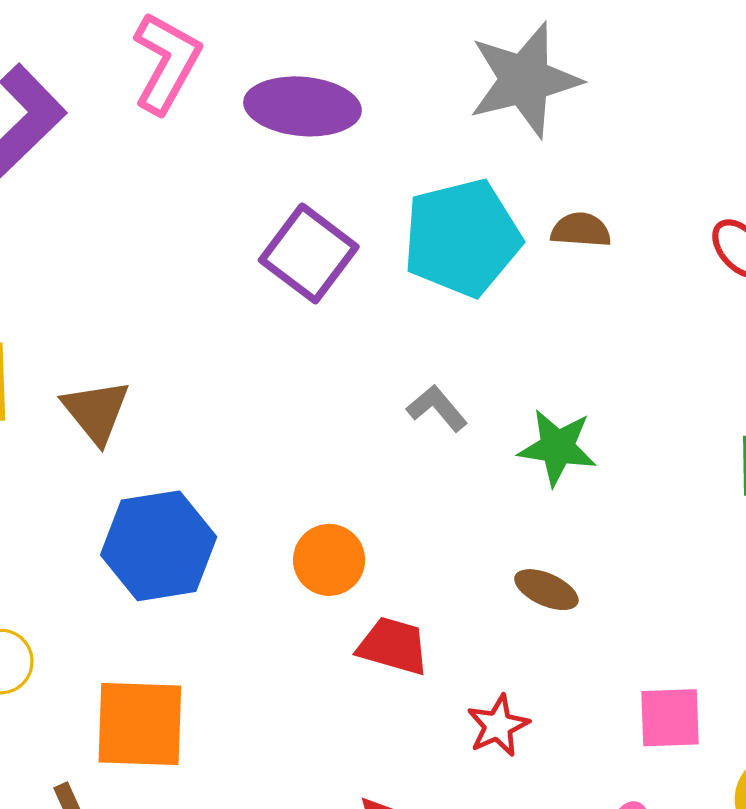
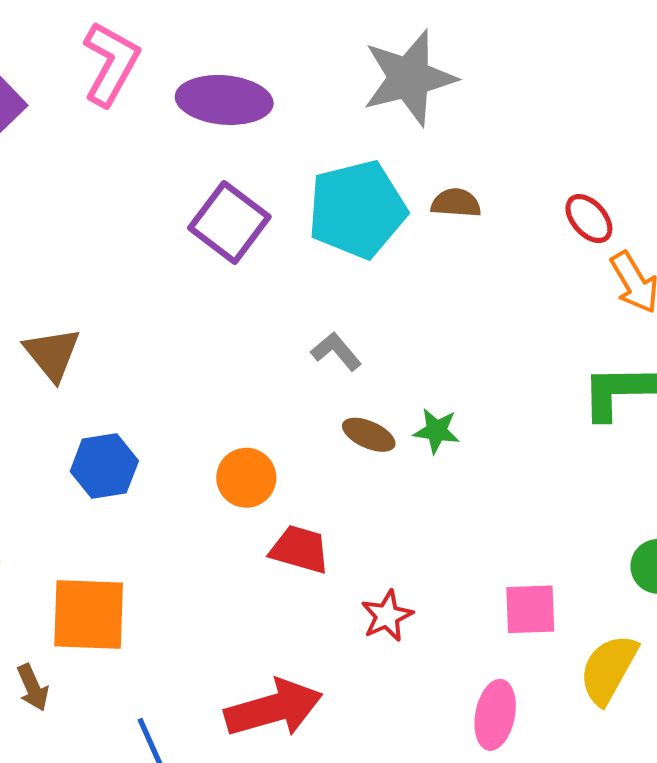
green star: (557, 447) -> (436, 431), moved, size x0.7
blue hexagon: (159, 546) -> (104, 466), size x0.7
brown ellipse: (546, 590) -> (369, 435), moved

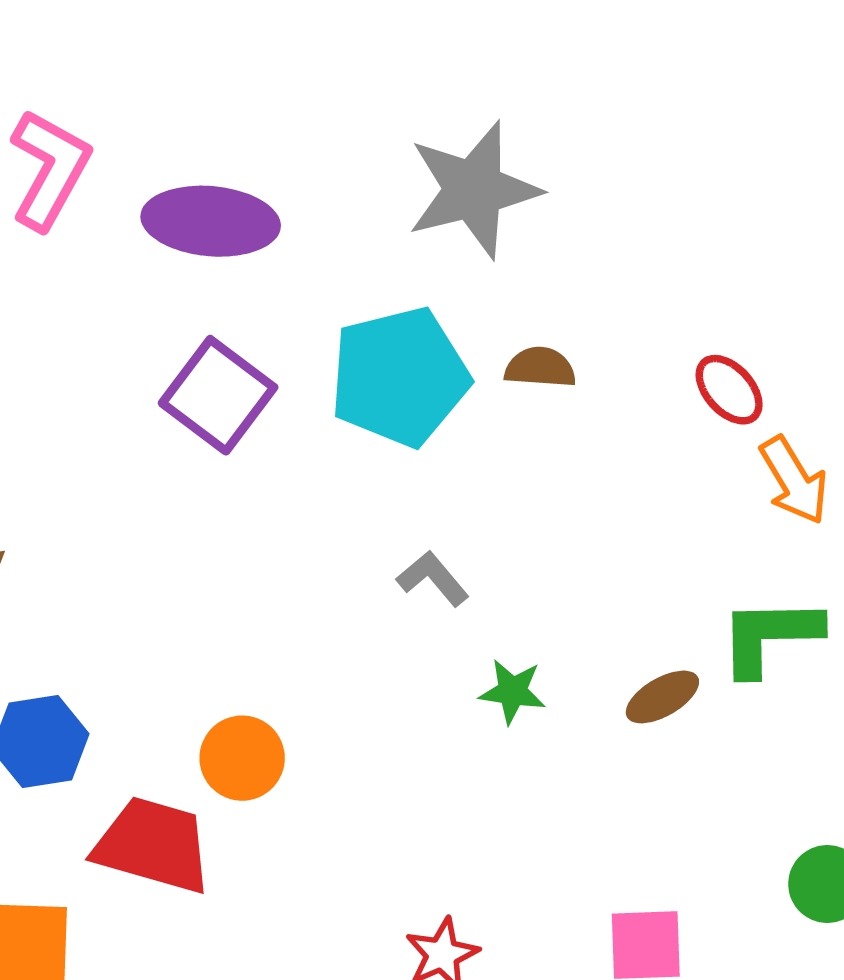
gray L-shape: (336, 351) -> (433, 579), moved
brown ellipse: (369, 435) -> (662, 697), moved, turned -54
red trapezoid: (300, 549) -> (153, 845), moved, size x1.4

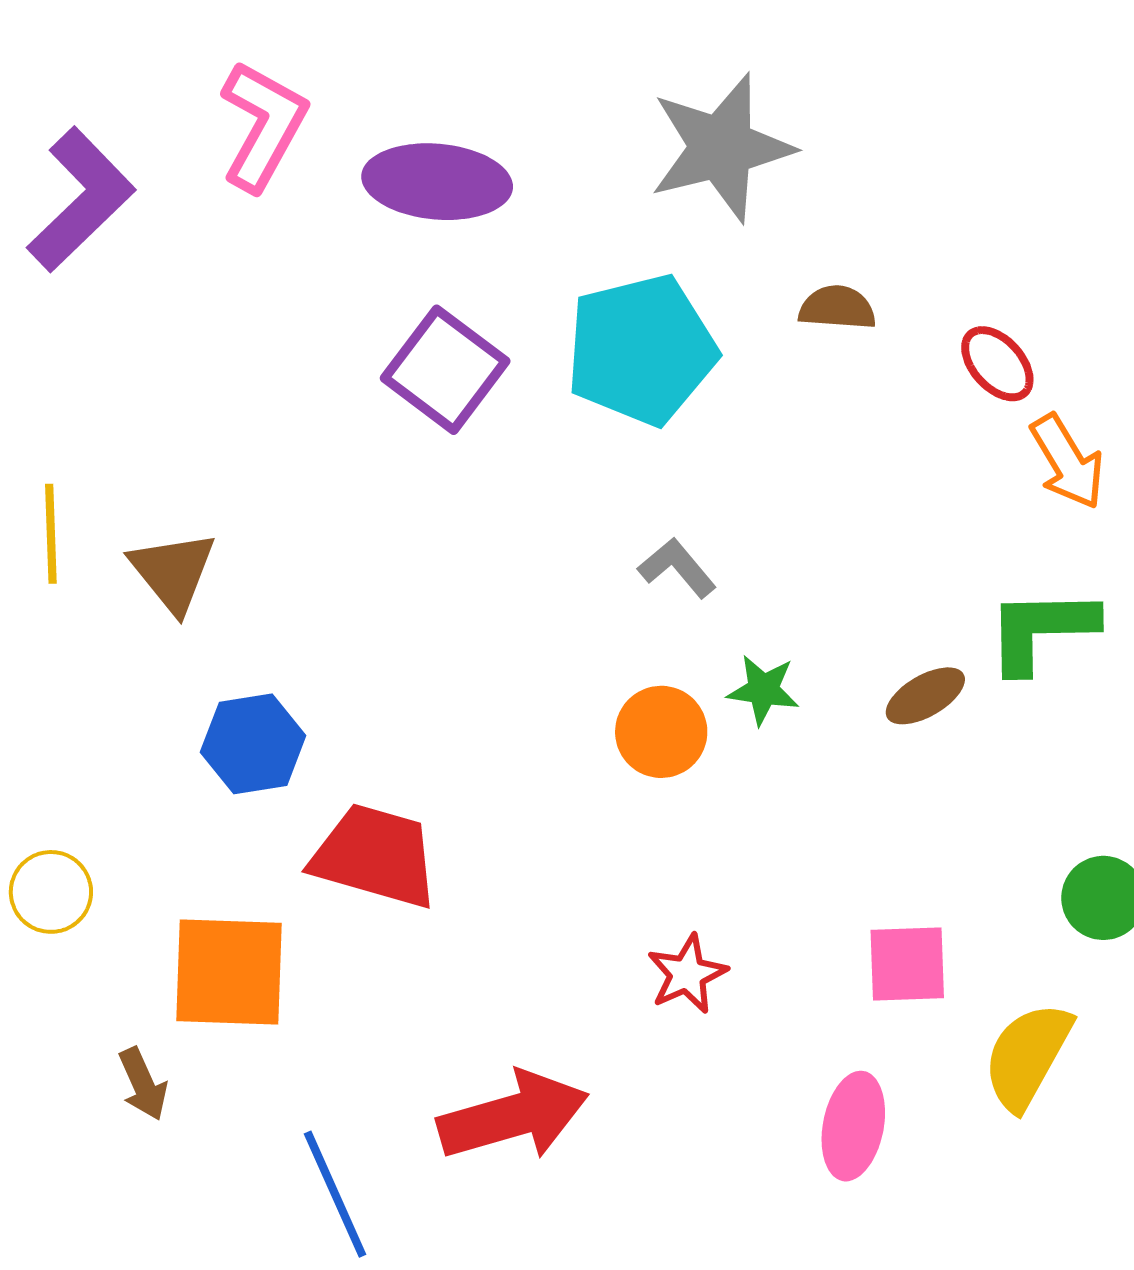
brown semicircle: (540, 367) -> (837, 308), moved
orange circle: (242, 758) -> (661, 732), moved

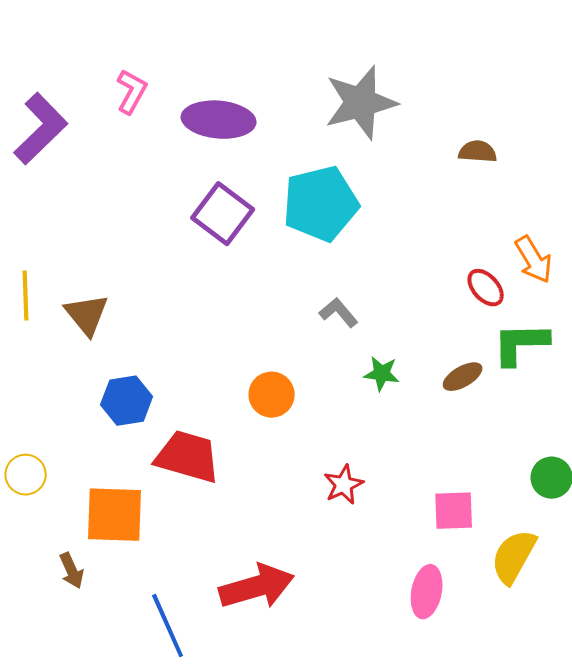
pink L-shape: (263, 126) -> (132, 92), size x0.7
brown semicircle: (837, 308) -> (478, 152), moved
red ellipse: (997, 364) -> (486, 288), moved
orange circle: (661, 732) -> (272, 395), moved
red star: (687, 974) -> (344, 485), moved

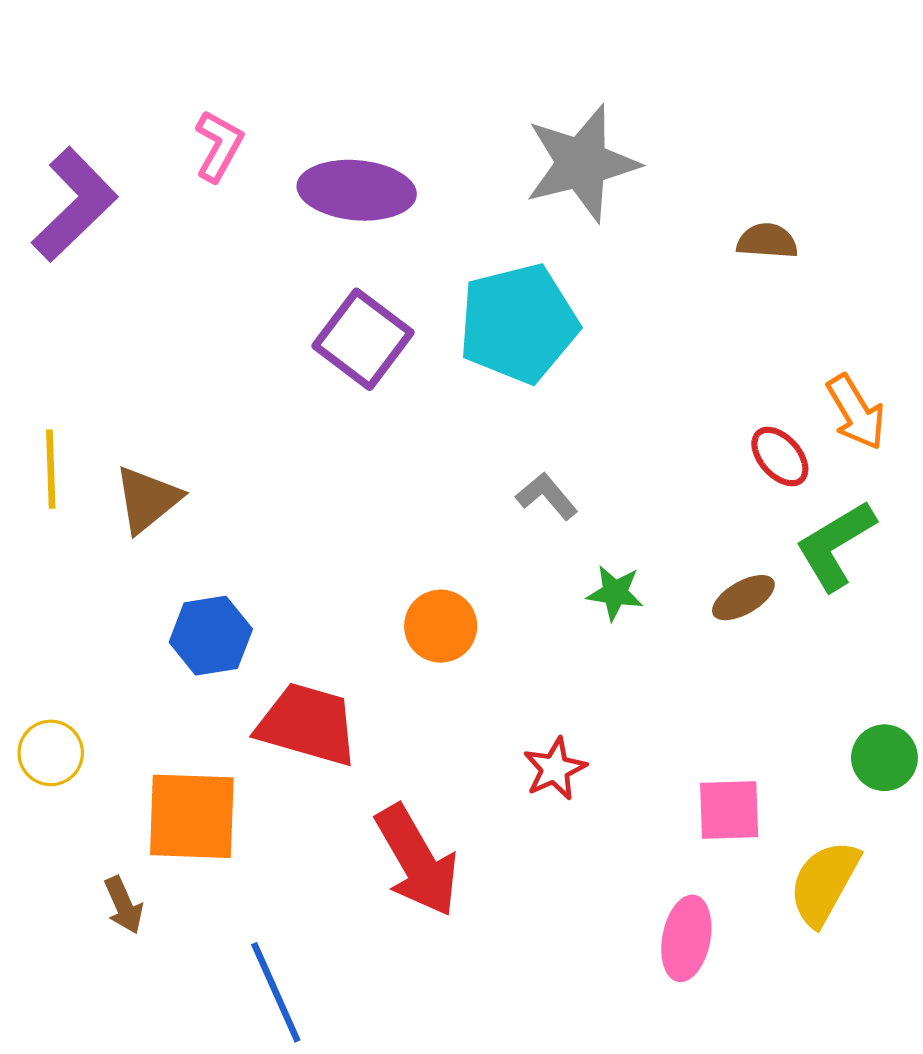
brown triangle: (87, 315) -> (147, 499), turned 30
green L-shape: (521, 344) -> (835, 545), turned -30
red arrow: (257, 587) -> (417, 861), moved, turned 76

